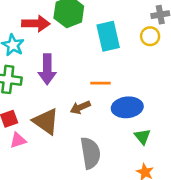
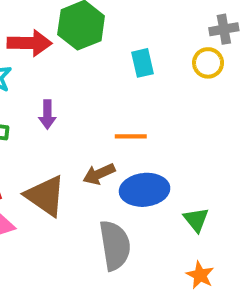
cyan rectangle: (108, 36) -> (143, 63), size x0.6
purple arrow: (47, 69) -> (47, 114), size x0.6
blue ellipse: (127, 107) -> (145, 190), moved

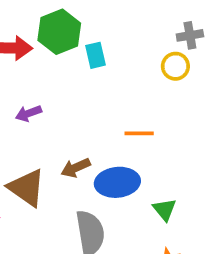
cyan rectangle: (143, 63) -> (96, 55), moved
purple arrow: (47, 114) -> (28, 113), turned 70
orange line: (131, 136) -> (139, 133), moved

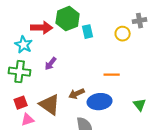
yellow circle: (175, 66) -> (123, 34), moved
purple arrow: (28, 113) -> (51, 64), turned -32
green triangle: (165, 210) -> (140, 105), moved

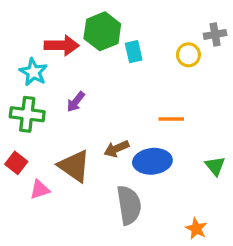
red square: (21, 103) -> (16, 163), moved, turned -32

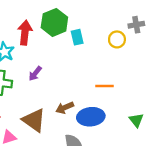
red arrow: (62, 45) -> (25, 33), turned -85

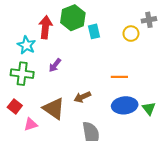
blue ellipse: (91, 117) -> (125, 105), moved

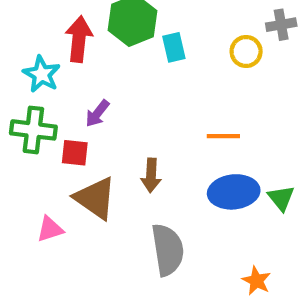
brown arrow: (82, 97) -> (151, 175), turned -63
red square: (15, 106) -> (75, 153), moved, turned -32

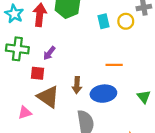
cyan rectangle: (174, 47) -> (103, 21), moved
cyan star: (42, 74) -> (14, 14), moved
green cross: (33, 130) -> (17, 49), moved
blue ellipse: (234, 192) -> (103, 94), moved

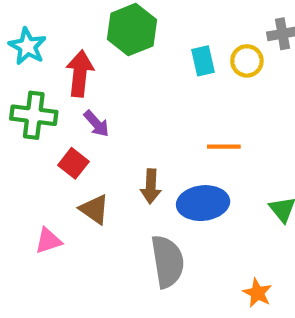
red arrow: (40, 15) -> (80, 73), moved
purple arrow: (49, 53) -> (96, 124), turned -80
red square: (38, 73) -> (73, 163), turned 32
brown triangle: (48, 97) -> (94, 209), size x0.7

